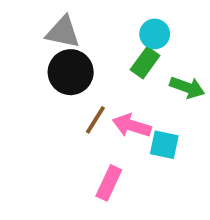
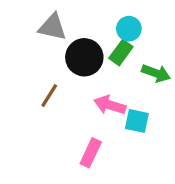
black circle: (71, 72) -> (84, 57), moved
brown line: (95, 120) -> (49, 95), moved

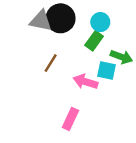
black circle: (84, 57) -> (61, 18), moved
brown line: (49, 95) -> (51, 63), moved
cyan square: (137, 121) -> (107, 70), moved

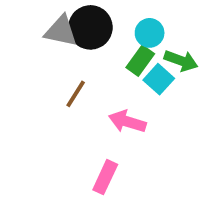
green arrow: (121, 57) -> (181, 61), moved
cyan square: (107, 70) -> (159, 79), moved, turned 30

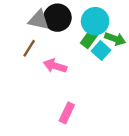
cyan circle: (150, 33) -> (95, 21), size x1.5
brown line: (76, 94) -> (29, 48), moved
pink arrow: (127, 122) -> (55, 66), moved

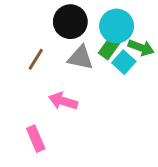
gray triangle: (39, 20) -> (80, 58), moved
pink arrow: (55, 66) -> (63, 101), moved
pink rectangle: (67, 113) -> (36, 139), moved, turned -48

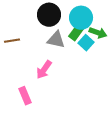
brown line: (36, 59) -> (12, 41), moved, turned 49
pink arrow: (63, 101) -> (44, 70), turned -72

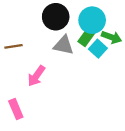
pink arrow: (44, 70) -> (36, 76), moved
pink rectangle: (25, 96) -> (16, 109), moved

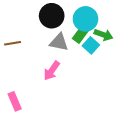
pink arrow: (36, 76) -> (52, 71), moved

